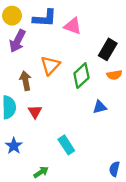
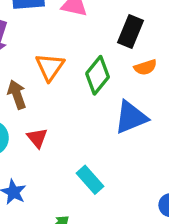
blue triangle: (100, 107) -> (131, 117), size x1.6

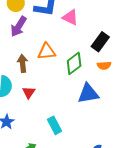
orange triangle: (50, 67) -> (46, 52), turned 36

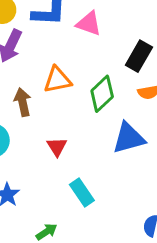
red triangle: (29, 93) -> (57, 147), moved

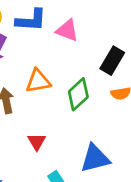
blue triangle: (129, 138) -> (95, 158), moved

